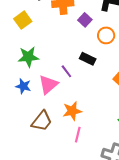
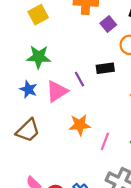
black rectangle: (88, 59) -> (105, 68), turned -42
brown trapezoid: (42, 121) -> (28, 130), moved
pink line: (78, 135) -> (105, 141), moved

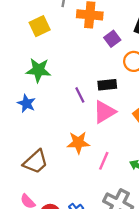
pink triangle: (57, 91) -> (104, 112), moved
brown trapezoid: (28, 130) -> (36, 162), moved

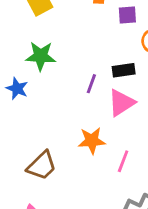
purple square: (112, 39) -> (127, 15), turned 35
purple line: (80, 95) -> (91, 84), turned 49
blue star: (26, 103) -> (17, 89), moved

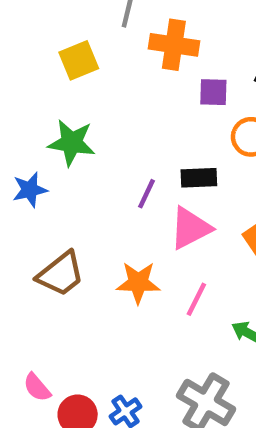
blue star: (17, 89) -> (30, 190), turned 30
pink line: (123, 161) -> (196, 299), moved
brown trapezoid: (42, 166) -> (61, 274), moved

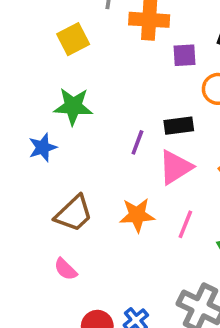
pink semicircle: (37, 387) -> (66, 269), moved

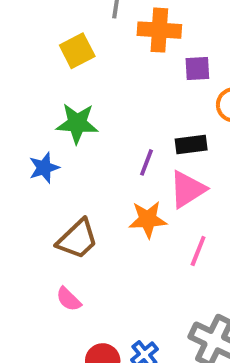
orange star: (137, 215) -> (148, 219), moved

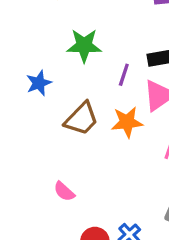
green star: (77, 123) -> (84, 46), moved
brown trapezoid: (77, 239) -> (81, 119), moved

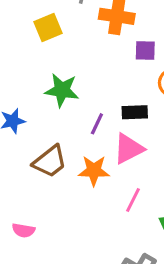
pink semicircle: (64, 191) -> (23, 230), turned -40

